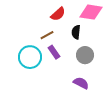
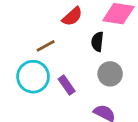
brown line: (47, 35) -> (46, 46), moved
purple rectangle: (54, 52) -> (67, 85), moved

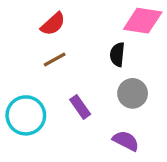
red semicircle: (72, 16) -> (53, 24), moved
cyan circle: (33, 77) -> (26, 115), moved

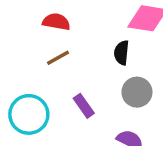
red semicircle: (53, 24) -> (56, 22), turned -128

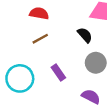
black semicircle: (122, 53) -> (85, 35), turned 133

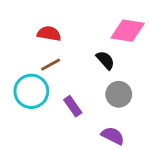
cyan circle: (20, 78) -> (31, 91), moved

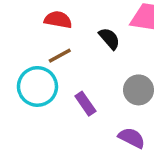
black semicircle: (105, 60) -> (109, 39), moved

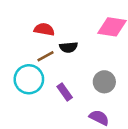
black semicircle: (109, 39) -> (68, 47), moved, turned 126

